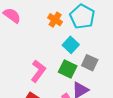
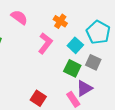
cyan pentagon: (82, 17) -> (98, 32), moved
pink L-shape: (38, 71) -> (45, 43), moved

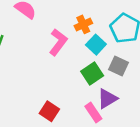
orange cross: (60, 21) -> (83, 24), moved, turned 32
green square: (72, 68) -> (92, 74), turned 30

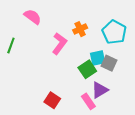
cyan square: (96, 45) -> (98, 58), moved, turned 35

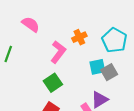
gray square: (109, 63) -> (109, 72), turned 35
green square: (87, 69) -> (53, 83), moved

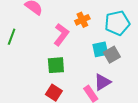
cyan pentagon: (114, 40) -> (117, 23), turned 30
green square: (53, 83) -> (56, 65), turned 30

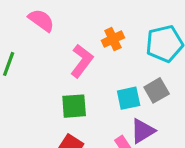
cyan square: (100, 49) -> (129, 98), moved

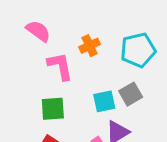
pink semicircle: (41, 20) -> (38, 31), moved
pink L-shape: (82, 61) -> (60, 66), turned -48

